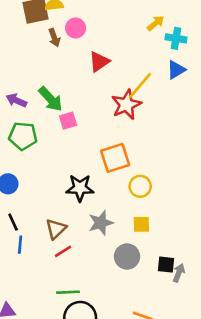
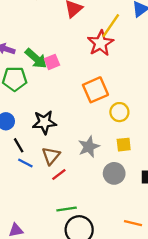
green arrow: (51, 99) -> (36, 58), moved
black star: (80, 188) -> (44, 122), moved
black line: (13, 222) -> (19, 145), moved
blue line: (20, 245) -> (25, 163), moved, turned -63

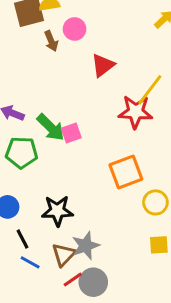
red star: (101, 43) -> (135, 112), turned 30
gray star: (89, 147) -> (86, 246), moved
gray circle: (114, 173) -> (93, 282), moved

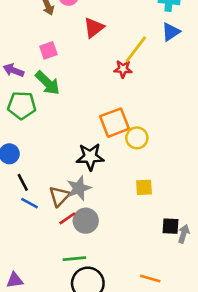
red star: (135, 112) -> (123, 69), size x0.6
pink square: (71, 133) -> (48, 50), moved
yellow circle: (155, 202) -> (137, 138), moved
black star: (57, 211) -> (90, 157), moved

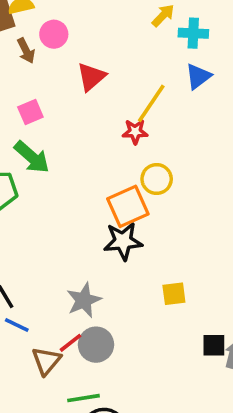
yellow circle: (137, 138) -> (157, 179), moved
black star: (90, 157) -> (123, 241), moved
brown triangle: (59, 196) -> (46, 361), moved

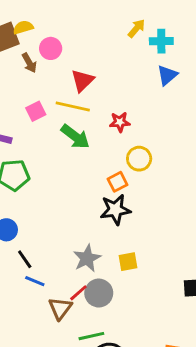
yellow line: (151, 103) -> (73, 106), moved, turned 72
green arrow: (32, 157) -> (75, 137), moved
orange square: (128, 206) -> (117, 182), size x0.6
yellow square: (174, 294) -> (128, 262), moved

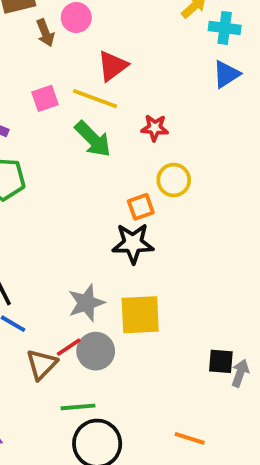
yellow square: (128, 262) -> (140, 315), size x1.6

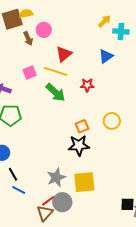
blue triangle: (226, 74) -> (106, 56), moved
yellow circle: (174, 180) -> (112, 121), moved
brown triangle: (42, 364) -> (45, 213), moved

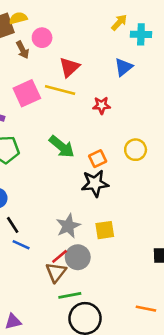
pink square: (30, 73) -> (27, 93), size x1.5
green arrow: (55, 92) -> (62, 147), moved
yellow square: (84, 182) -> (105, 230), size x0.7

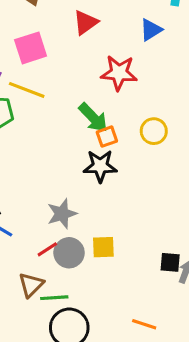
yellow line: (60, 90) -> (27, 90), moved
red star: (102, 105) -> (119, 73), size x1.6
green arrow: (62, 147) -> (93, 118), moved
yellow square: (105, 230) -> (103, 247), moved
brown triangle: (56, 272) -> (31, 285), moved

